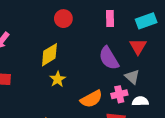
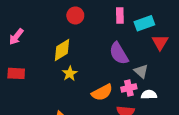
cyan rectangle: (146, 21) -> (144, 23), moved
red triangle: (138, 47) -> (160, 42), moved

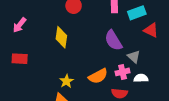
red triangle: (160, 42) -> (151, 30), turned -35
yellow diamond: (62, 50) -> (61, 37), turned -50
yellow star: (70, 73) -> (66, 81), moved

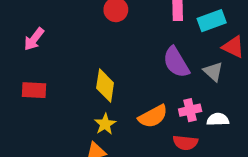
yellow diamond: (61, 37) -> (105, 85), moved
gray triangle: (134, 57) -> (213, 72), moved

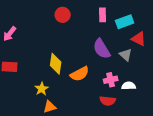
orange semicircle: (153, 116) -> (80, 74), moved
yellow star: (105, 124) -> (42, 89), moved

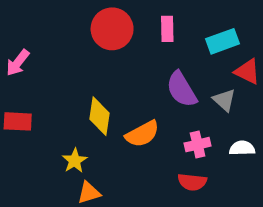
red circle: (63, 15) -> (112, 29), size x1.5
pink rectangle: (103, 15) -> (167, 29), moved
white semicircle: (129, 86) -> (242, 148), moved

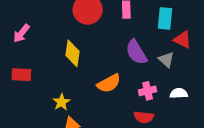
cyan rectangle: (222, 41) -> (165, 18), turned -65
yellow diamond: (100, 116) -> (73, 53), moved

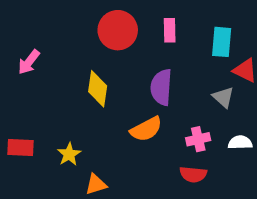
purple semicircle: (136, 52) -> (161, 87), moved, turned 35
red rectangle: (21, 75) -> (20, 148), moved
yellow star: (61, 102) -> (69, 154), moved

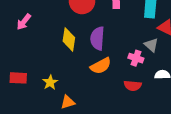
purple semicircle: (161, 87) -> (97, 38), moved
pink cross: (198, 139) -> (136, 58), moved, turned 32
red semicircle: (193, 174) -> (133, 86), moved

